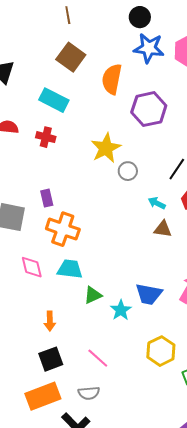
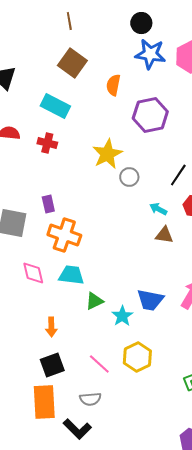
orange semicircle: (112, 79) -> (113, 85), size x0.7
yellow hexagon: (161, 351) -> (137, 357), moved
orange rectangle: (43, 396) -> (44, 402), turned -72

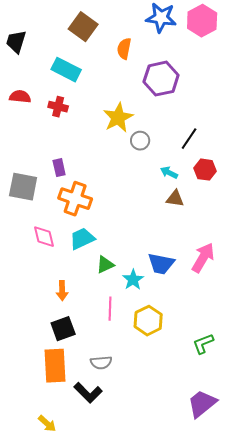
cyan trapezoid: (71, 275) -> (82, 239), turned -32
pink line: (99, 364) -> (110, 309), moved, turned 50

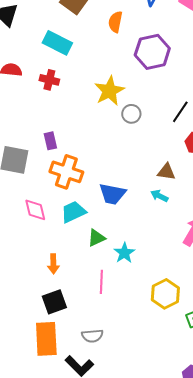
cyan arrow: (169, 173) -> (159, 196), moved
blue trapezoid: (161, 264) -> (112, 194), moved
yellow hexagon: (148, 321) -> (165, 294), moved

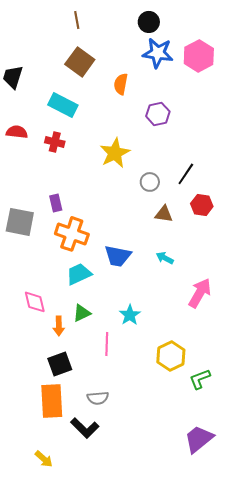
purple hexagon: (152, 52) -> (158, 114), size x0.7
gray circle: (131, 114) -> (150, 182), moved
brown triangle: (166, 172) -> (164, 214), moved
pink diamond: (35, 210) -> (35, 302), moved
green triangle: (96, 238) -> (82, 313), moved

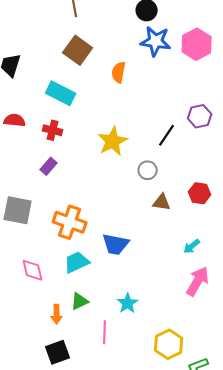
purple hexagon: (158, 114) -> (200, 116), moved
black line: (186, 174) -> (167, 135), moved
purple rectangle: (56, 203) -> (49, 166), moved, turned 54
cyan arrow: (165, 258) -> (192, 246), moved, turned -66
pink diamond: (35, 302) -> (33, 270), moved

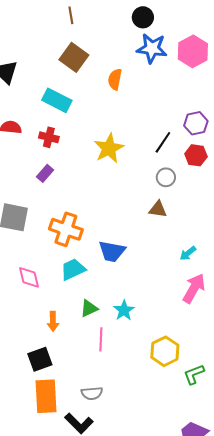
gray circle: (148, 170) -> (166, 177), moved
red hexagon: (200, 193) -> (196, 155), moved
green triangle: (80, 301) -> (89, 308), moved
black square: (58, 352) -> (40, 359), moved

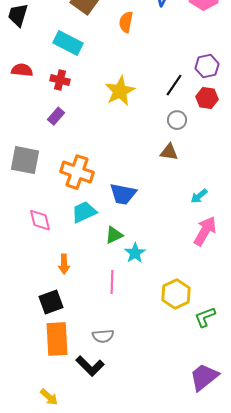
green triangle: (89, 308) -> (114, 235), moved

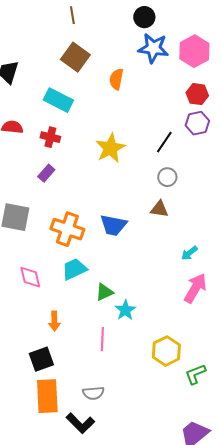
red hexagon: (207, 98) -> (197, 94), moved
blue trapezoid: (123, 194) -> (113, 225), moved

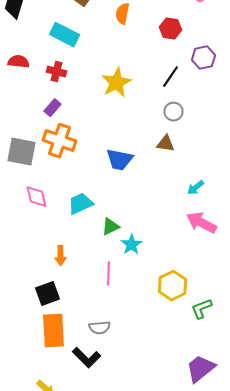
red hexagon: (197, 94) -> (170, 29), moved
orange cross: (67, 229) -> (60, 141), moved
pink diamond: (30, 277) -> (36, 197), moved
pink arrow: (195, 288) -> (202, 223), turned -92

